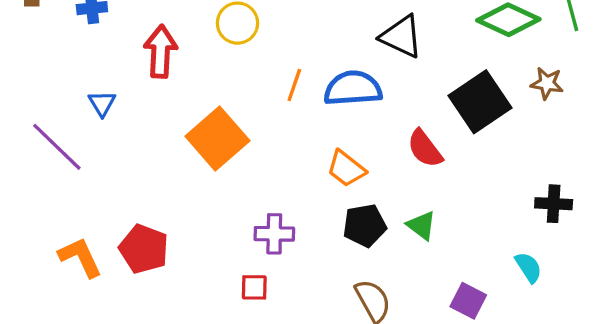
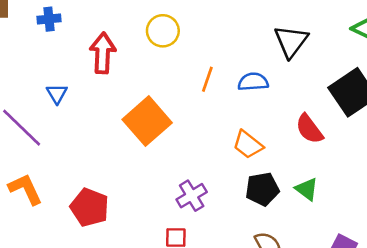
black triangle: (401, 36) -> (291, 41), turned 42
blue semicircle: (353, 88) -> (253, 82), size x0.7
purple cross: (274, 234) -> (192, 196), turned -32
orange L-shape: (80, 257) -> (25, 189), moved

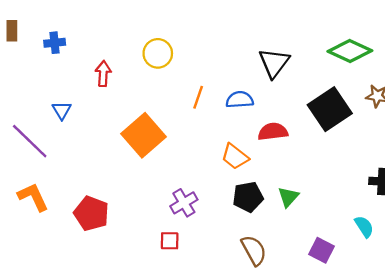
red arrow: (103, 53) -> (103, 74), size x0.7
red semicircle: (309, 129) -> (273, 132), moved, turned 120
green triangle: (307, 189) -> (288, 197), turned 35

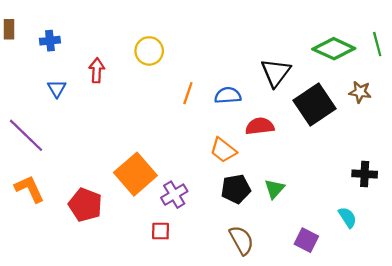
black triangle: (274, 63) -> (276, 73), moved
blue triangle: (62, 110) -> (57, 89), moved
orange square: (144, 135) -> (135, 174), moved

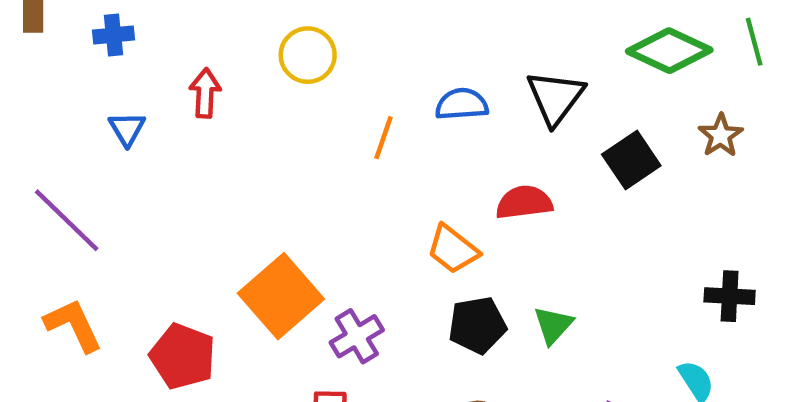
brown star: (360, 92) -> (721, 135), turned 30
blue semicircle: (228, 95) -> (462, 104), moved
black square: (314, 105) -> (631, 160), size x0.7

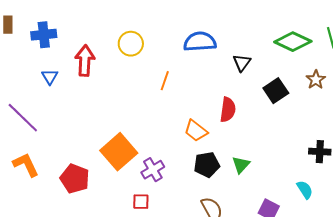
blue cross: (114, 35) -> (44, 35), size x1.4
red arrow: (205, 93) -> (85, 61), size x1.4
black triangle: (555, 97) -> (242, 63), size x0.7
blue semicircle: (462, 104) -> (200, 42), moved, size x1.4
red semicircle: (524, 202) -> (228, 110), turned 105

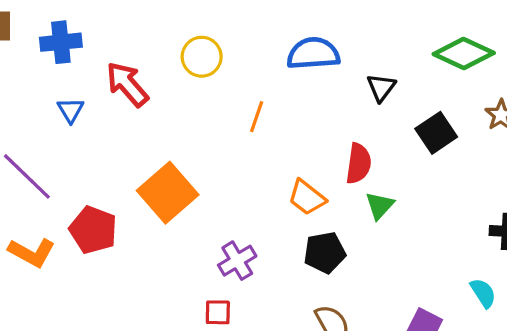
red arrow: (85, 61) -> (127, 84), turned -44
orange square: (119, 152) -> (168, 193), moved
orange L-shape: (26, 165) -> (32, 252), turned 144
green triangle: (241, 165) -> (380, 206), moved
red pentagon: (75, 179) -> (93, 230), moved

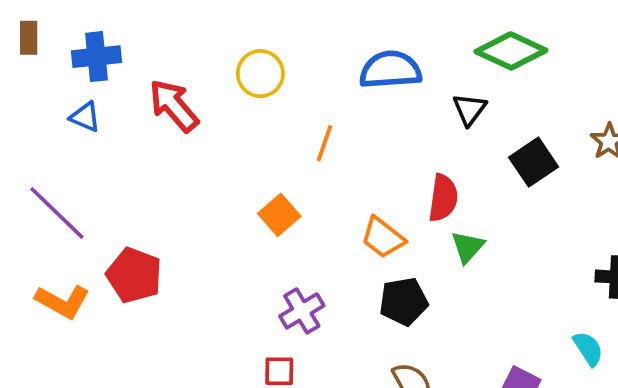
green diamond: (464, 53) -> (511, 51), moved
blue triangle: (71, 110) -> (85, 117), moved, turned -36
orange square: (168, 193) -> (279, 215), moved, size x0.6

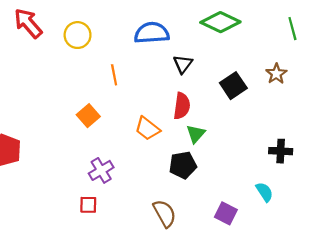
red arrow: (174, 106) -> (28, 23), moved
black triangle: (470, 109) -> (183, 64), moved
orange line: (324, 143) -> (114, 75), turned -30
black pentagon: (404, 302) -> (183, 165), moved

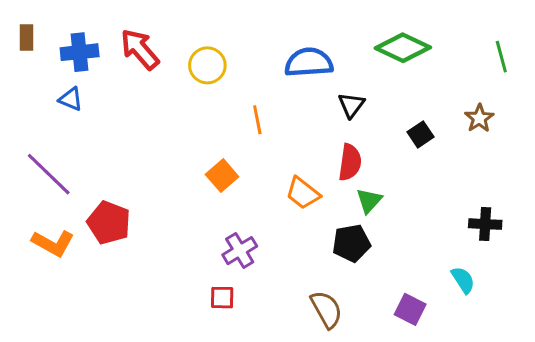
black square: (233, 86) -> (420, 134), size x0.7

